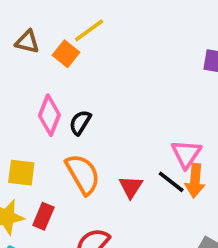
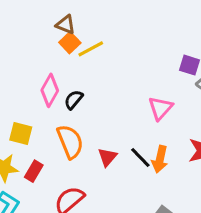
yellow line: (89, 30) -> (91, 49), moved
brown triangle: (27, 42) -> (66, 25), moved
pink triangle: (186, 154) -> (160, 108), moved

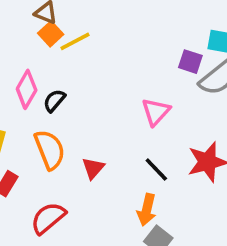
black line: (140, 157) -> (156, 170), moved
orange arrow: (160, 159) -> (147, 210), moved

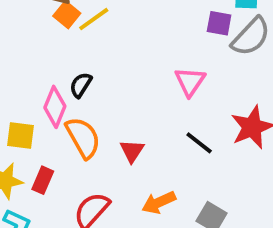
pink diamond: (27, 89) -> (55, 107), moved
orange arrow: (147, 210) -> (159, 202), moved, turned 60

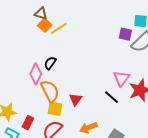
pink triangle: (190, 82) -> (121, 78), moved
yellow square: (20, 136) -> (55, 109), moved
red rectangle: (43, 180) -> (28, 123), moved

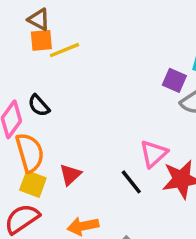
orange square: (45, 25) -> (41, 40), turned 32
black semicircle: (50, 63) -> (39, 106), turned -88

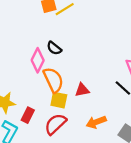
red triangle: (70, 175) -> (82, 90), turned 42

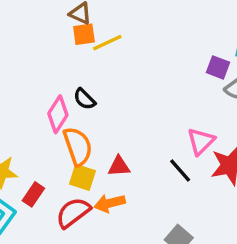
orange arrow: (96, 122) -> (110, 203), moved

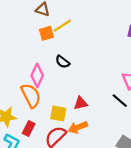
orange square: (84, 34) -> (46, 33), moved
black semicircle: (84, 99) -> (63, 62), moved
orange semicircle: (78, 146) -> (31, 96), moved

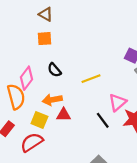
yellow line: (62, 26) -> (91, 79), moved
orange arrow: (78, 127) -> (52, 100), moved

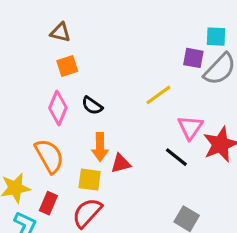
pink diamond: (27, 78) -> (58, 108), moved
yellow line: (91, 79) -> (158, 95), moved
orange arrow: (52, 100) -> (100, 147), turned -66

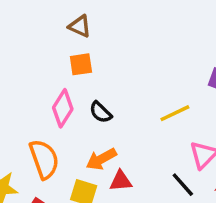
orange arrow: (100, 147) -> (101, 159), turned 52

